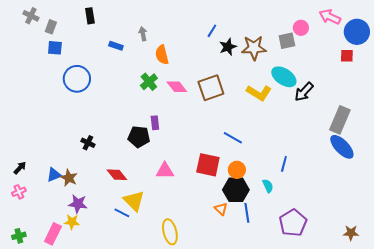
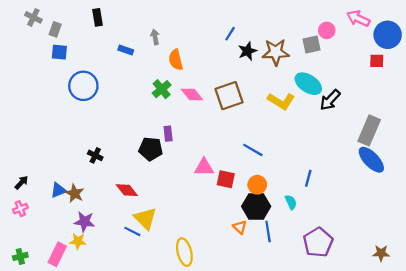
red square: (208, 165) -> (226, 179), size x0.7
pink triangle: (165, 171) -> (204, 167), moved

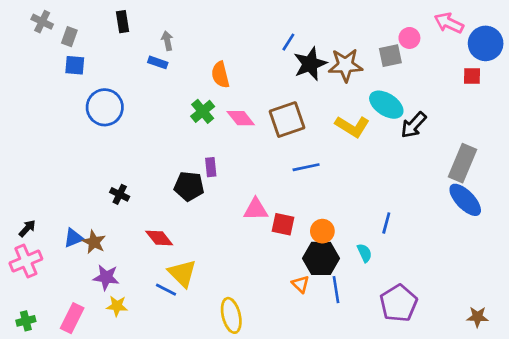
gray arrow: (155, 37) -> (167, 41), moved
black star: (247, 51) -> (310, 64), size x1.4
blue line: (253, 150) -> (306, 167), moved, turned -42
pink cross: (20, 209) -> (26, 261), size x1.6
yellow star: (78, 241) -> (117, 306), moved

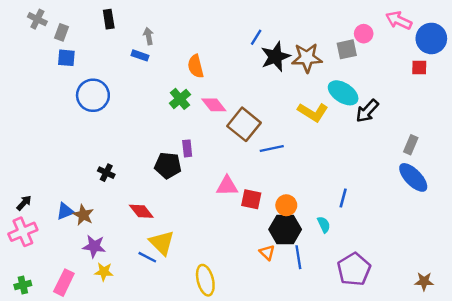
brown square: (287, 120) -> (244, 124), moved, turned -32
gray rectangle: (462, 163) -> (411, 145), size x0.6

